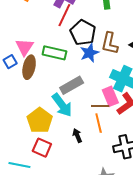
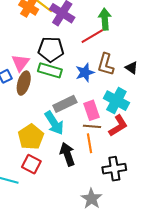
red line: (64, 15) -> (92, 36), moved, turned 30
black pentagon: (83, 33) -> (51, 49), moved, turned -30
pink rectangle: (110, 96) -> (91, 110), moved
black arrow: (77, 135) -> (67, 154), size x1.6

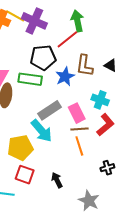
black pentagon: (51, 49) -> (43, 58), moved
cyan cross: (116, 101) -> (100, 100), size x0.7
yellow pentagon: (31, 137) -> (20, 148), turned 30
black arrow: (67, 154) -> (57, 180), moved, size x0.7
black cross: (114, 169) -> (107, 168), size x0.6

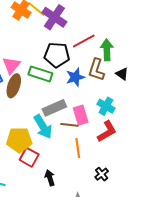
green arrow: (77, 21) -> (107, 50), moved
brown line: (80, 129) -> (69, 125), moved
black cross: (107, 168) -> (102, 174), turned -32
red square: (25, 175) -> (29, 157), moved

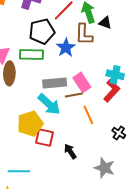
black triangle: (122, 74) -> (105, 23), moved
cyan cross: (106, 106) -> (115, 75), moved
gray rectangle: (54, 108) -> (55, 83), turned 35

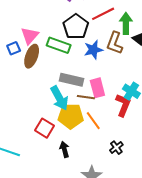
black pentagon: (42, 31) -> (76, 27), turned 30
red L-shape: (112, 91) -> (123, 105), turned -40
orange line: (88, 115) -> (93, 121), turned -30
yellow pentagon: (30, 124) -> (71, 116), moved

